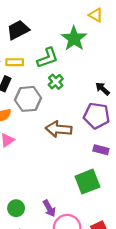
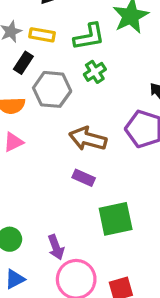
purple rectangle: (101, 150) -> (84, 178), moved

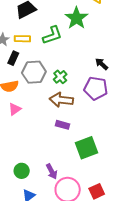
green cross: (95, 72) -> (60, 77), moved

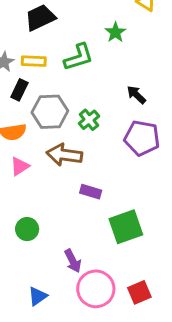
green star: (76, 18) -> (115, 32), size x0.6
black arrow: (102, 64) -> (136, 95), moved
brown arrow: (61, 100) -> (64, 155), moved
green circle: (22, 171) -> (27, 229), moved

